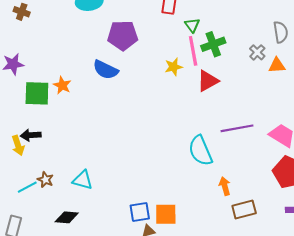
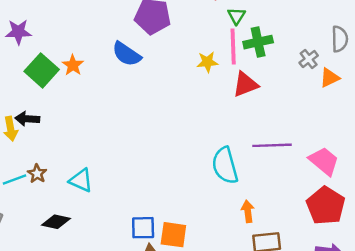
orange triangle: (277, 65) -> (330, 78), turned -30
green square: (37, 93) -> (42, 70), turned 32

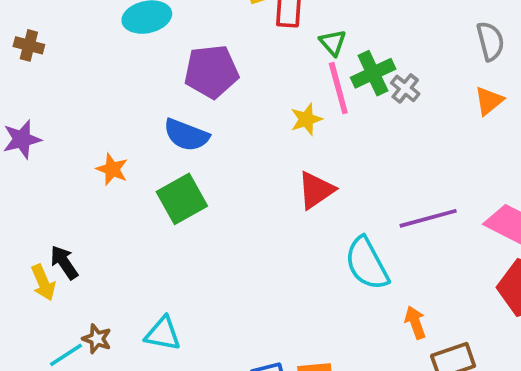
gray cross: (309, 59) -> (405, 88), moved
green square: (42, 70) -> (182, 199), moved, turned 32
red triangle: (245, 84) -> (316, 190), moved
black arrow: (27, 119) -> (64, 262), turned 65

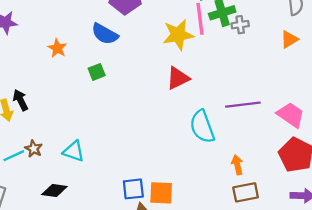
gray cross: (405, 88) -> (240, 25), turned 35
yellow star: (306, 119) -> (178, 35), size x1.6
green square: (182, 199) -> (97, 72), size x0.6
orange arrow: (415, 322) -> (237, 165), moved

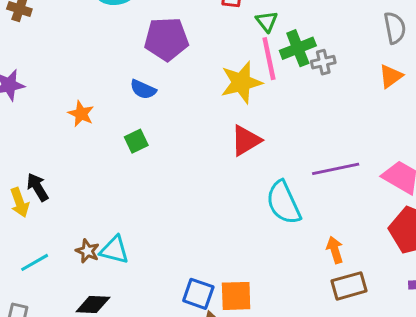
blue semicircle: (105, 34) -> (143, 89), size x0.7
brown star: (34, 149) -> (87, 251), moved
blue square: (133, 189) -> (198, 294), turned 30

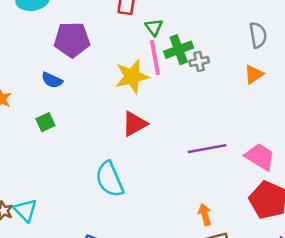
cyan semicircle: (284, 203) -> (109, 179), moved
cyan triangle: (114, 250) -> (25, 210), turned 30

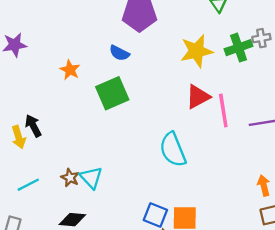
green cross: (179, 50) -> (239, 48), moved
pink line: (155, 58) -> (223, 110), moved
green square: (45, 122) -> (112, 93), size x1.8

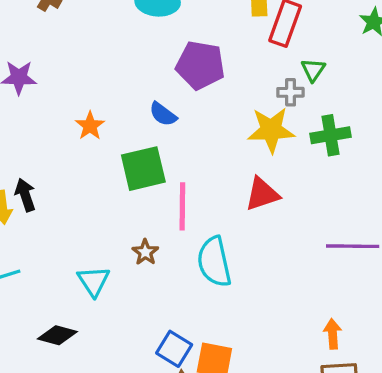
gray cross: (261, 38) -> (290, 92), moved
pink line: (223, 110) -> (182, 206), moved
brown star: (70, 178) -> (145, 252), moved

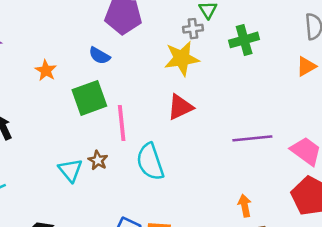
green cross: (331, 135) -> (244, 40), moved
cyan triangle: (94, 281) -> (70, 170), moved

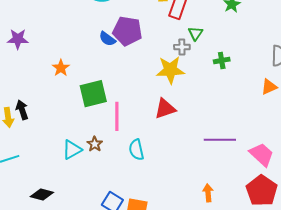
green cross: (244, 40) -> (222, 60), size x0.7
blue semicircle: (99, 56) -> (107, 39), moved
cyan semicircle: (150, 162) -> (136, 150), size x0.7
cyan triangle: (70, 170) -> (72, 150), turned 35

